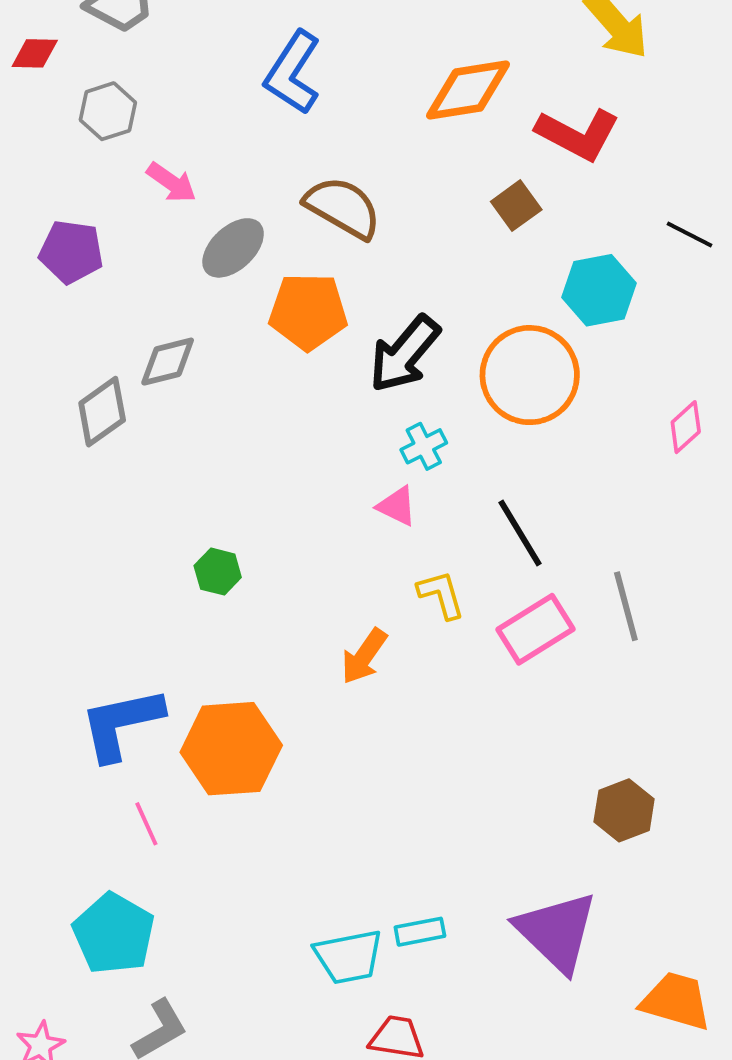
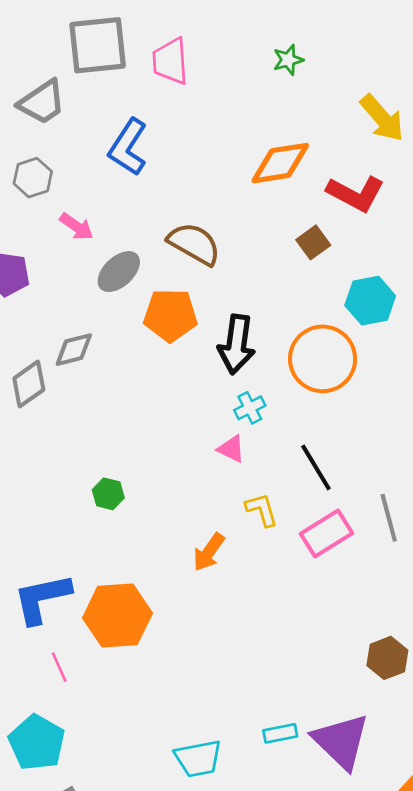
blue L-shape: (293, 73) -> (128, 147), moved
black arrow: (404, 354) -> (237, 344), turned -32
cyan rectangle: (420, 932) -> (280, 733), moved

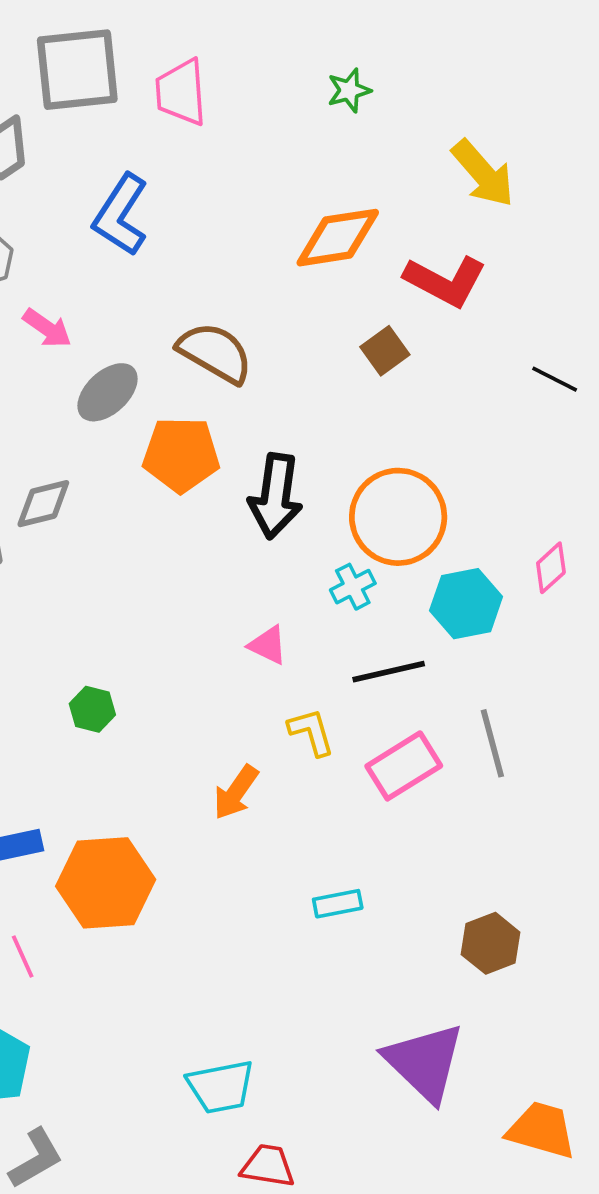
cyan hexagon: (370, 301) -> (466, 604), moved
cyan cross: (250, 408) -> (353, 587), moved
black line: (316, 467) -> (389, 672), turned -72
cyan rectangle: (280, 733) -> (338, 904), moved

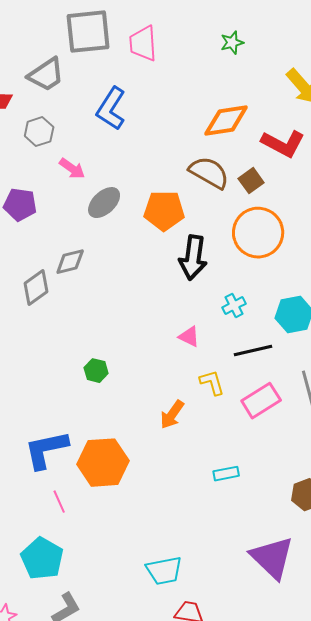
brown semicircle: (215, 353) -> (209, 173), moved
orange pentagon: (181, 455) -> (164, 211), moved
orange circle: (398, 517) -> (258, 233), moved

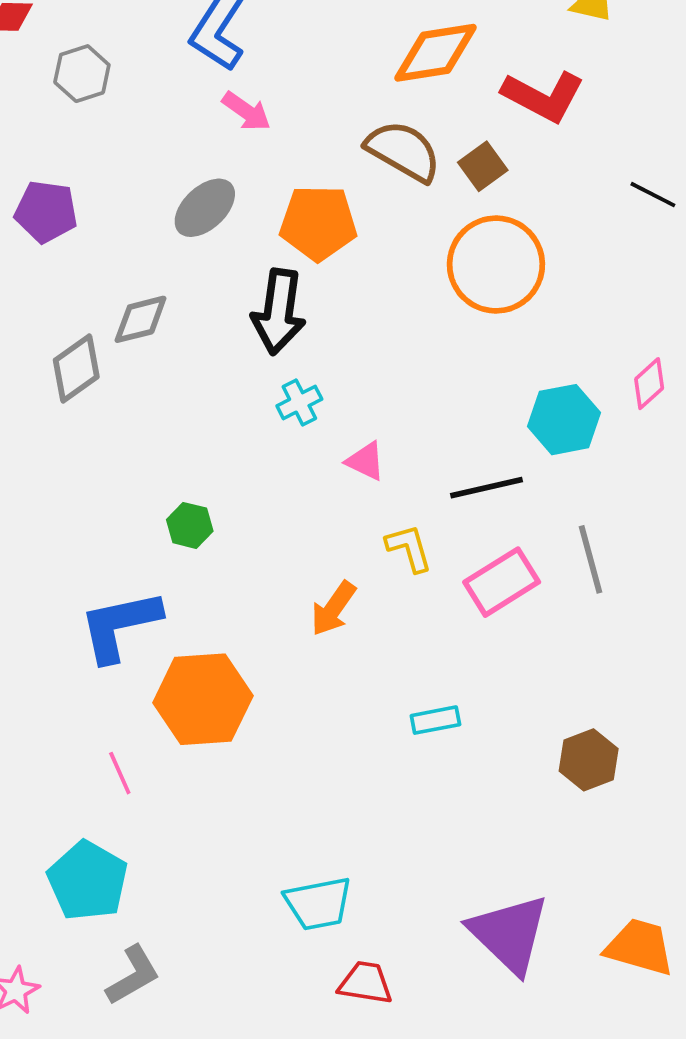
pink arrow: (72, 169) -> (246, 111), moved
black arrow: (193, 258) -> (279, 312), moved
cyan cross: (234, 306) -> (299, 402), moved
blue L-shape: (46, 450) -> (120, 626), moved
purple triangle: (272, 558) -> (509, 934), moved

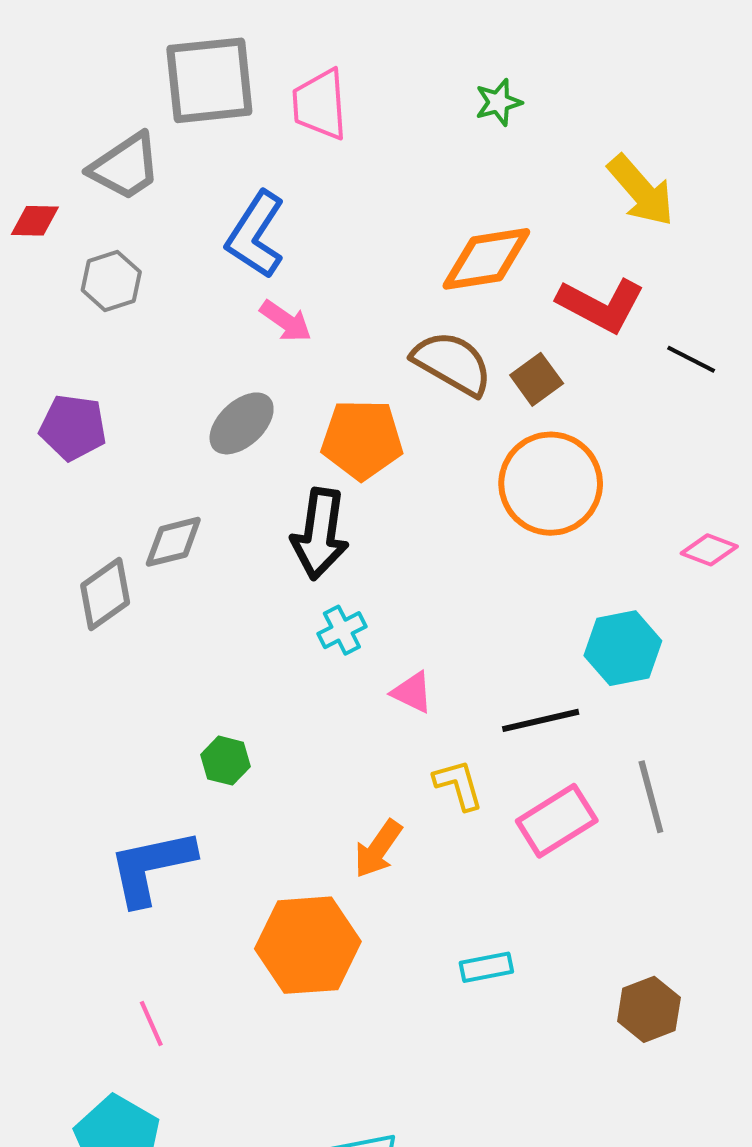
black line: (653, 195) -> (691, 359), moved
pink diamond: (649, 384) -> (709, 550), moved, turned 63
orange hexagon: (203, 699) -> (308, 945), moved

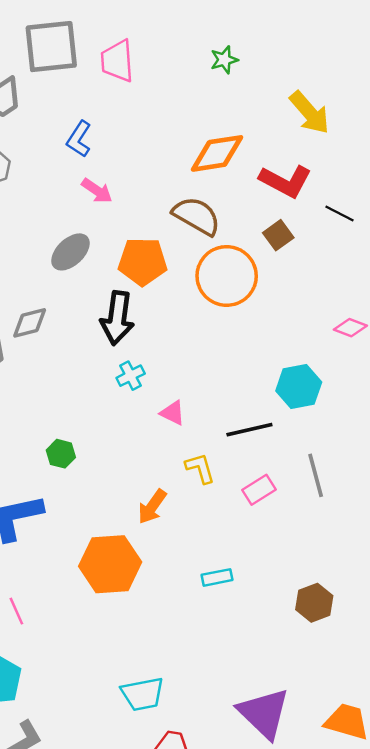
blue L-shape: (256, 235) -> (79, 139), size x0.7
brown square: (537, 379) -> (278, 235), moved
orange circle: (551, 484) -> (227, 276), moved
pink rectangle: (557, 821) -> (259, 490), size x0.7

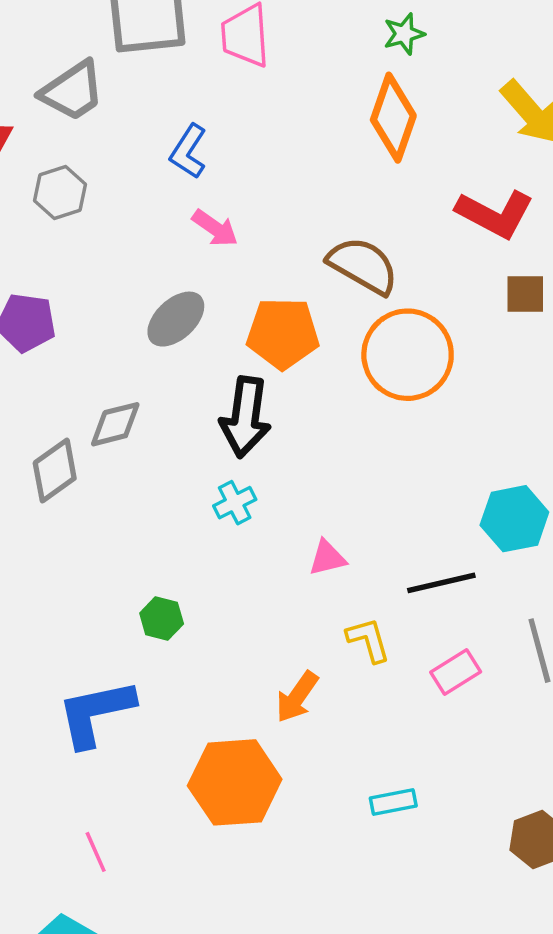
orange diamond: (217, 153) -> (393, 118), moved, turned -62
brown square: (278, 235) -> (525, 294), moved, turned 36
cyan cross: (131, 376) -> (235, 503), moved
pink triangle: (173, 413) -> (327, 558), turned -40

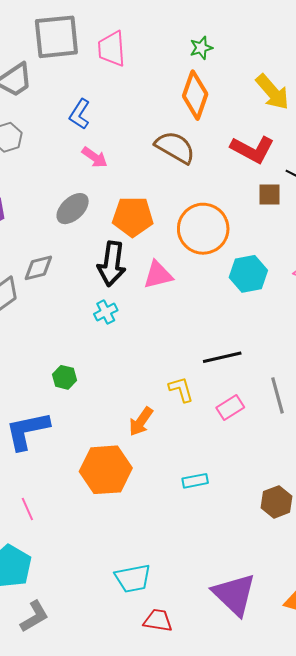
brown semicircle: (363, 266) -> (175, 147), moved
cyan hexagon: (514, 519) -> (248, 274), moved
pink triangle: (327, 558) -> (158, 275), moved, size x1.4

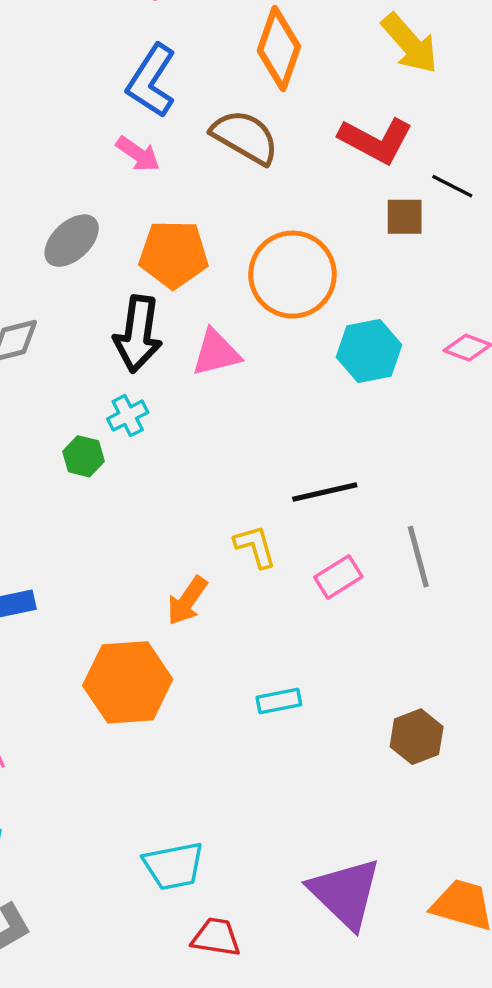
blue L-shape: (80, 114) -> (151, 81), moved, size x1.4
pink arrow: (95, 157) -> (138, 154), moved
green hexagon: (65, 377) -> (84, 456), moved

